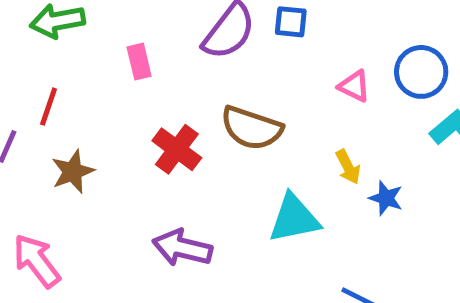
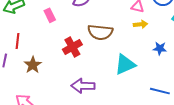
red cross: (177, 149) -> (72, 47), turned 36
yellow arrow: (348, 167) -> (141, 24), moved, turned -56

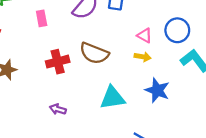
blue star: (160, 48) -> (157, 90), size x1.5
purple arrow: (83, 86) -> (58, 109), size x0.6

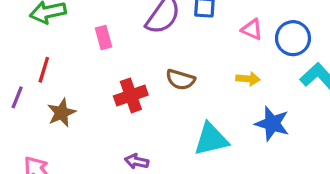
pink triangle: (145, 35) -> (252, 29), moved
brown semicircle: (94, 53) -> (180, 80), size x0.7

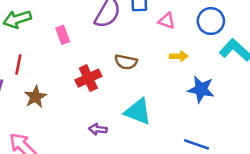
pink triangle: (252, 29) -> (167, 21), moved
cyan triangle: (211, 139) -> (138, 112), moved, turned 40

